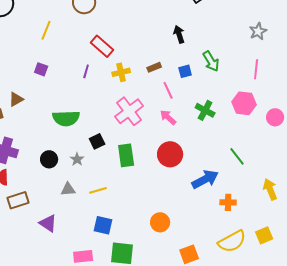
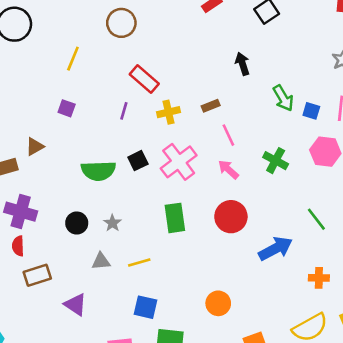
blue square: (185, 71) -> (311, 111), moved, turned 32
black square: (97, 141) -> (138, 161), moved
orange cross: (228, 202) -> (319, 278), moved

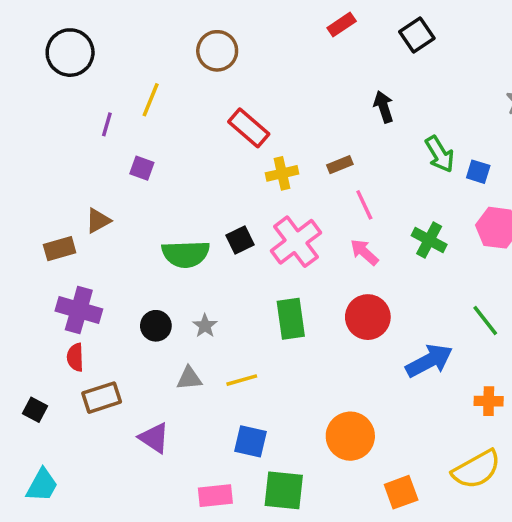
purple line: (124, 111) -> (107, 124), moved
orange circle: (218, 303) -> (350, 436), size x1.4

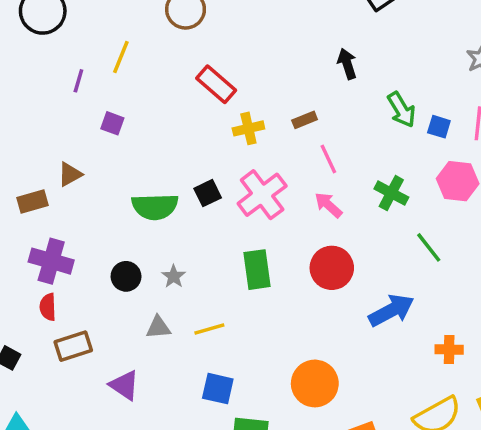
green line: (485, 321) -> (429, 247), moved

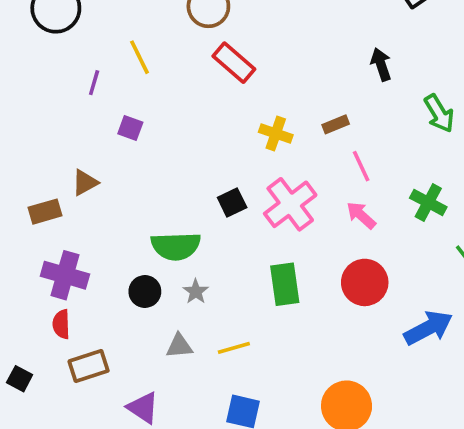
yellow line: (121, 57) -> (139, 57), turned -48
red rectangle: (216, 84) -> (234, 63), moved
yellow cross: (248, 128) -> (276, 133), turned 32
green semicircle: (155, 207) -> (176, 246), moved

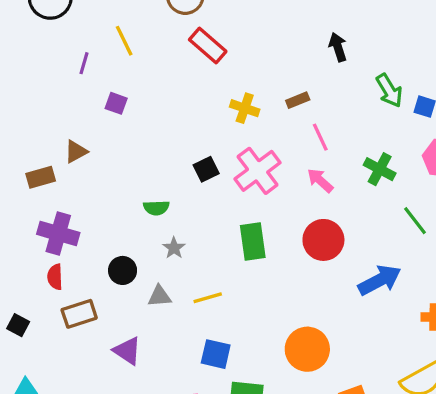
green semicircle: (176, 246) -> (156, 208), size x0.6
black circle: (145, 292) -> (123, 270), moved

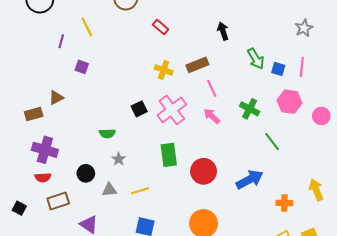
red rectangle: (208, 45) -> (161, 27), moved, size x0.7
brown rectangle: (298, 100) -> (197, 65), size x1.5
red circle: (323, 240) -> (204, 171), moved
red semicircle: (55, 277) -> (43, 177), turned -91

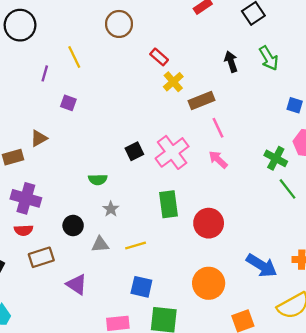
green arrow: (256, 59) -> (269, 58), moved
yellow cross: (164, 70) -> (173, 82), moved, turned 30
green cross: (250, 109) -> (276, 158), moved
blue arrow: (250, 179) -> (262, 266), moved, turned 60

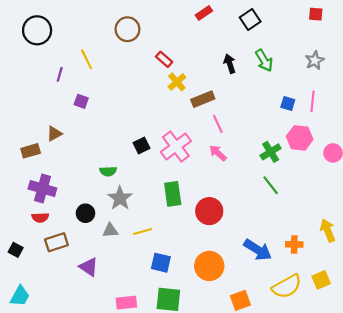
green cross: (276, 158) -> (271, 152), turned 30
green line: (288, 189) -> (271, 185), moved
gray star: (111, 209) -> (120, 198), size x1.6
blue square: (141, 287) -> (161, 263), moved

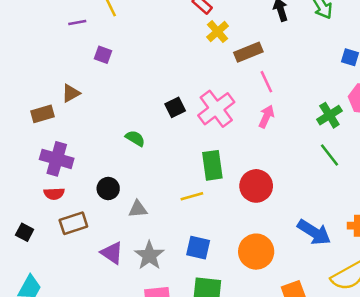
purple line: (60, 74) -> (77, 23), turned 64
pink arrow: (218, 153) -> (266, 116), turned 72
green semicircle: (108, 171) -> (135, 138), turned -147
gray star: (120, 198) -> (149, 255), moved
yellow line: (143, 232) -> (192, 196), moved

